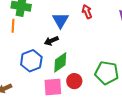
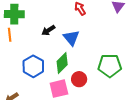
blue triangle: (60, 20) -> (71, 38), moved
black arrow: (51, 41) -> (48, 30), moved

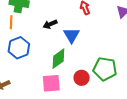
blue hexagon: (33, 66) -> (19, 48), moved
red circle: (79, 79) -> (82, 78), moved

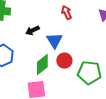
red circle: (82, 78) -> (64, 61), moved

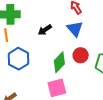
blue triangle: (54, 41) -> (75, 29), moved

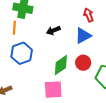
blue triangle: (75, 29) -> (83, 36), turned 30

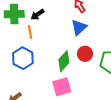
orange line: (14, 28) -> (30, 32), moved
black arrow: (53, 30) -> (38, 14), moved

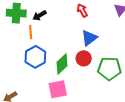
blue triangle: (79, 27) -> (89, 38), moved
blue hexagon: (23, 58) -> (35, 57), moved

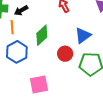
blue triangle: (89, 38) -> (83, 35), moved
green diamond: (62, 64) -> (42, 35), moved

